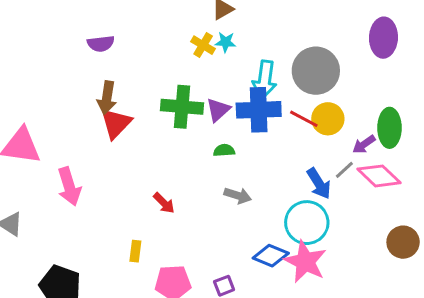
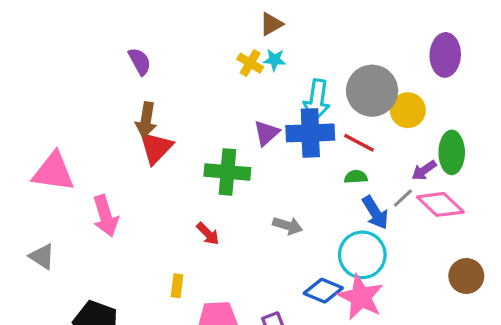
purple semicircle: (101, 44) -> (140, 61), turned -112
green cross: (182, 107) -> (227, 172), moved
yellow circle: (328, 119) -> (408, 110), moved
green semicircle: (224, 150) -> (356, 177), moved

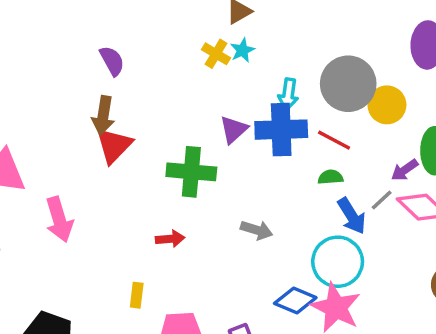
cyan star: (275, 60) -> (242, 50), turned -30
purple semicircle: (140, 61) -> (112, 61), moved
cyan arrow: (317, 100) -> (288, 94), size x0.7
red arrow: (208, 234) -> (170, 239), turned -50

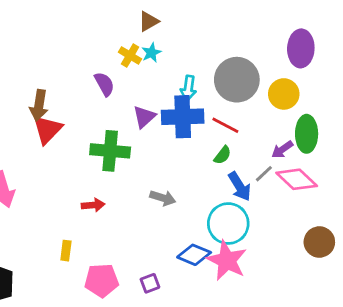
purple semicircle: (112, 61) -> (104, 84), moved
yellow circle: (387, 105) -> (284, 94), moved
green semicircle: (331, 177) -> (223, 155), turned 132

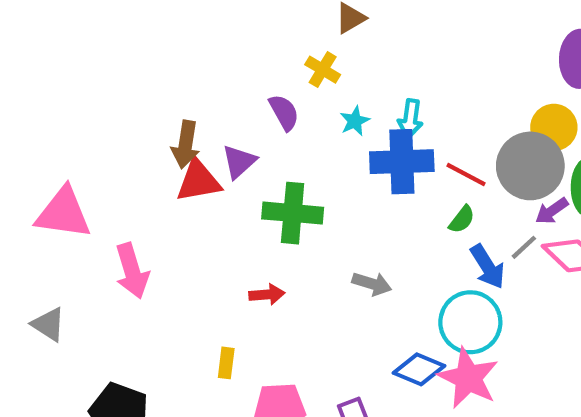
cyan star: (151, 53) -> (355, 121), moved
gray circle: (237, 80) -> (530, 166), moved
purple triangle: (144, 117) -> (239, 162), moved
red triangle: (47, 130) -> (198, 181), turned 36

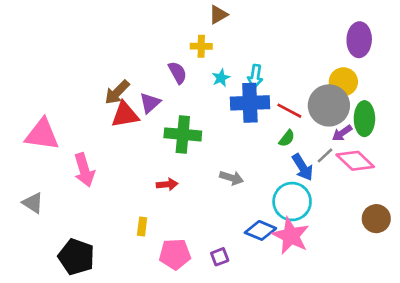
yellow cross: (323, 70) -> (201, 46), turned -30
brown arrow: (186, 145) -> (117, 92), turned 36

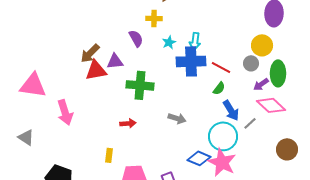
purple triangle: (150, 103) -> (115, 61), turned 36
gray circle: (329, 105) -> (251, 63), size x0.5
gray line: (325, 155) -> (250, 123), moved

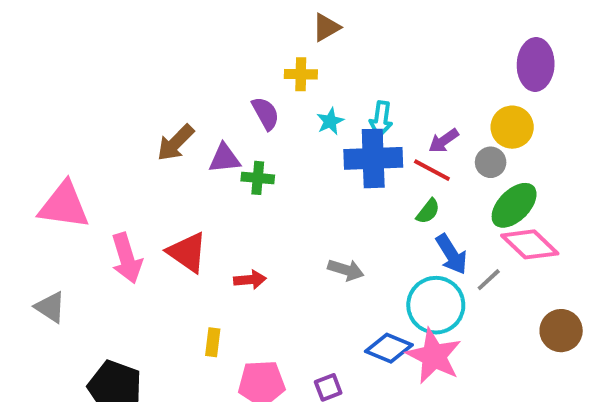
red triangle: (96, 70) -> (187, 252), moved, turned 45
green ellipse: (278, 73) -> (514, 205), moved, turned 45
purple arrow: (261, 84) -> (444, 141), moved
green cross: (140, 85) -> (258, 178), moved, size x0.6

